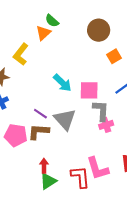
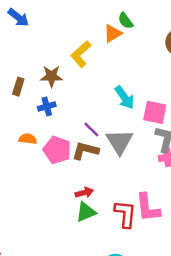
red arrow: (44, 166) -> (84, 193), turned 64

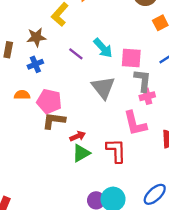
purple line: (91, 129) -> (76, 54), moved
brown L-shape: (85, 151) -> (54, 121), moved
pink L-shape: (148, 208) -> (135, 123), moved

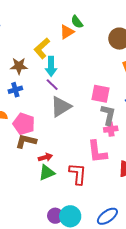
cyan arrow: (103, 48) -> (51, 66), moved, turned 36
gray triangle: (103, 88) -> (61, 107), moved, turned 30

